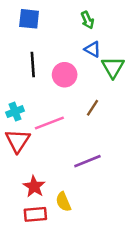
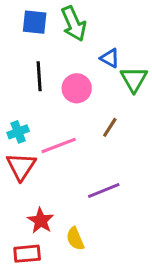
green arrow: (87, 20) -> (74, 24), moved, size x1.6
red rectangle: (35, 214) -> (27, 254), moved

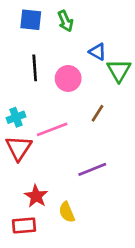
green arrow: (74, 24) -> (65, 21), size x0.7

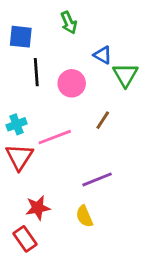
blue square: (31, 20) -> (21, 37), moved
red star: (36, 196) -> (38, 208), turned 30
yellow semicircle: (67, 212) -> (84, 216), moved
red rectangle: (24, 225) -> (25, 239), turned 60

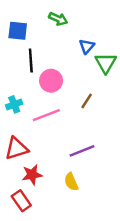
green arrow: (69, 23) -> (58, 19), turned -42
blue triangle: (103, 55) -> (87, 46), turned 42
pink circle: (72, 83) -> (51, 81), moved
red triangle: (19, 157) -> (17, 148), moved, turned 40

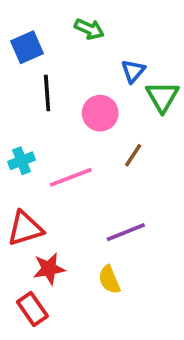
blue square: (18, 31) -> (27, 47), turned -30
pink circle: (51, 81) -> (100, 113), moved

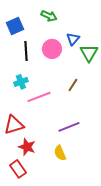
pink circle: (100, 113) -> (52, 49), moved
cyan cross: (21, 161) -> (21, 82), moved
red star: (49, 269) -> (27, 147), turned 30

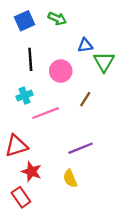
blue square: (15, 26) -> (24, 21), moved
blue triangle: (73, 39) -> (85, 45), turned 40
pink circle: (52, 49) -> (61, 71), moved

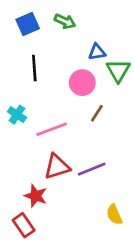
pink circle: (61, 71) -> (82, 83), moved
cyan cross: (24, 96) -> (17, 115), moved, turned -35
red triangle: (16, 146) -> (57, 167), moved
yellow semicircle: (70, 179) -> (114, 215), moved

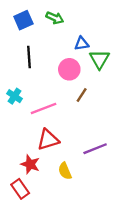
purple line: (92, 169) -> (95, 149), moved
yellow semicircle: (114, 215) -> (65, 171), moved

